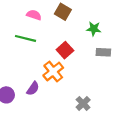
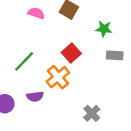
green line: (25, 38) -> (24, 61), moved, turned -60
purple semicircle: (33, 89) -> (35, 96), turned 48

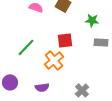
red square: (71, 53) -> (65, 40), turned 35
purple semicircle: (35, 96) -> (42, 87), moved

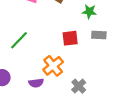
red square: (65, 40) -> (70, 38), moved
orange cross: (54, 60) -> (53, 66), moved

